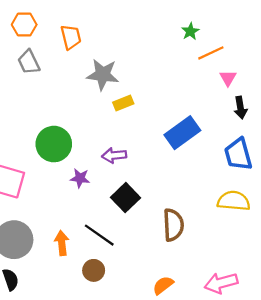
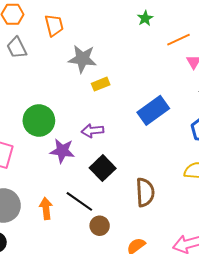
green star: (190, 31) -> (145, 18), moved
purple star: (80, 178) -> (62, 151), size x1.4
brown circle: (94, 270) -> (100, 226), moved

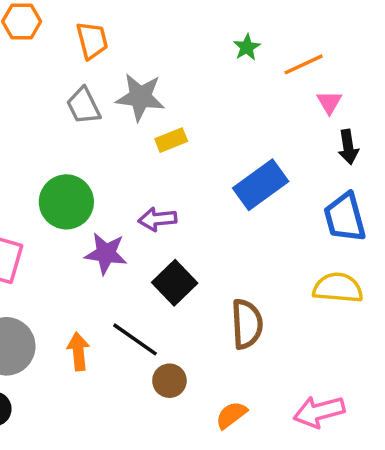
green star: (145, 18) -> (247, 47), moved
gray trapezoid: (17, 48) -> (84, 106), moved

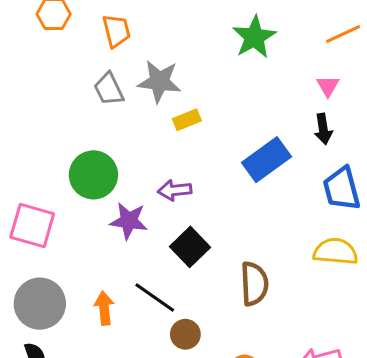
green star: (247, 47) -> (254, 37), size x1.8
orange line: (304, 64) -> (343, 34), moved
black arrow: (348, 147) -> (323, 129), moved

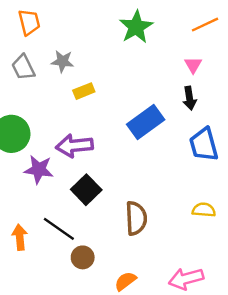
gray star: (159, 81) -> (62, 61), size x0.7
purple arrow: (175, 190) -> (74, 146), size x1.4
yellow semicircle: (336, 252) -> (204, 210), moved, size x0.7

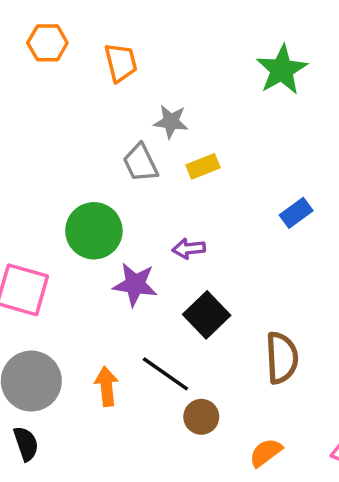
gray trapezoid: (23, 67) -> (140, 163), moved
blue rectangle: (146, 122) -> (296, 213), size x0.6
purple arrow: (74, 146) -> (189, 249), size x0.6

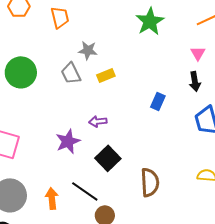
blue rectangle: (296, 213) -> (158, 101), turned -30
green circle: (94, 231) -> (21, 72), moved
purple star: (135, 284) -> (68, 141), turned -30

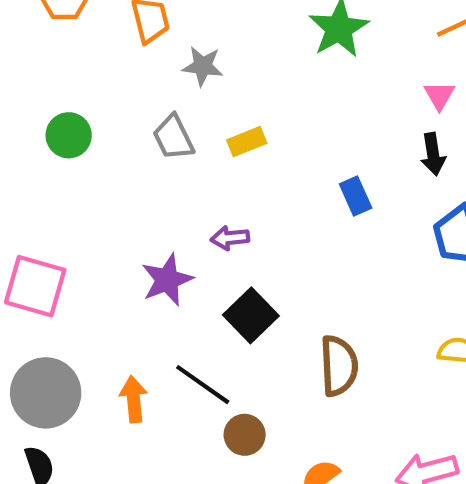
gray star: (88, 50) -> (203, 66), moved
green circle: (21, 72) -> (69, 135), size x0.7
blue rectangle: (158, 101) -> (356, 196), turned -48

